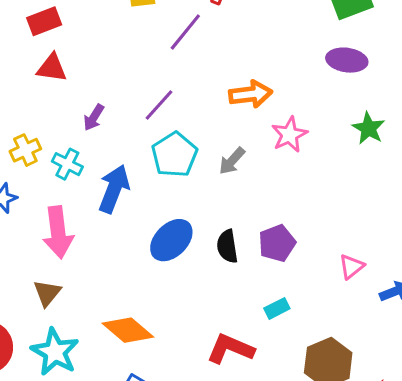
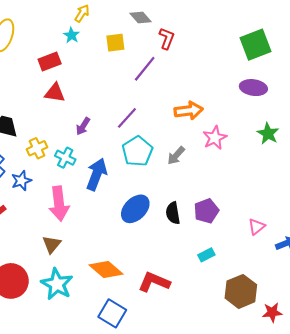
red L-shape: (230, 349) -> (154, 282), moved

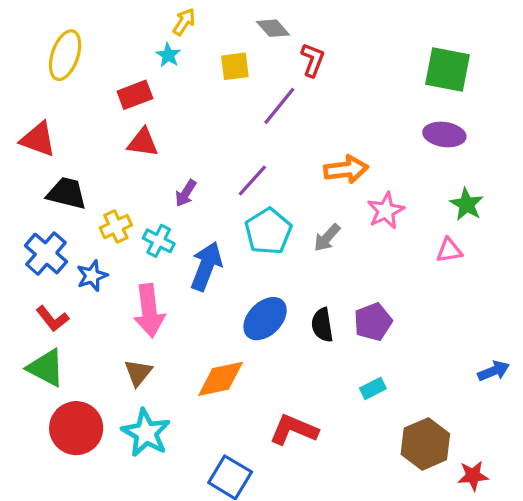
green square: (256, 45) -> (448, 69), turned 32
pink triangle: (257, 227) -> (449, 250), moved, turned 30
orange diamond: (106, 269) -> (221, 379), moved, turned -52

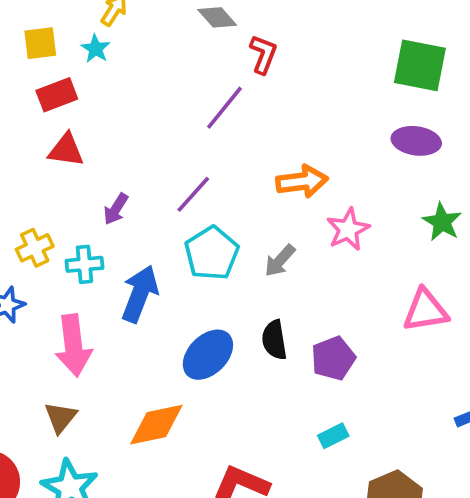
yellow square: (235, 66) -> (40, 43), moved
cyan cross: (159, 241) -> (84, 264), turned -32
pink triangle: (449, 250) -> (425, 310), moved, size x1.5
black semicircle: (322, 325) -> (274, 340), moved

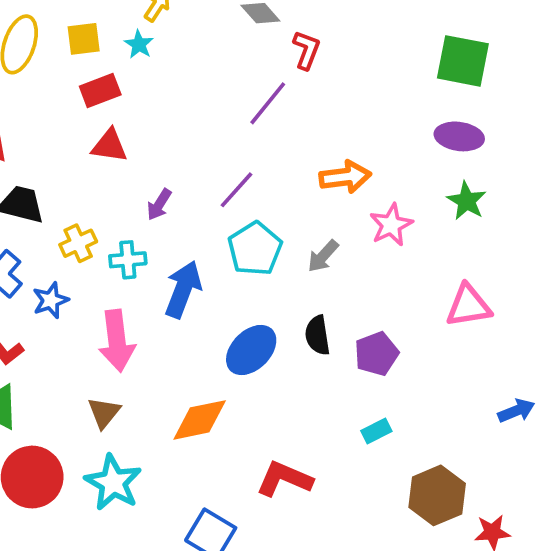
green star: (442, 222) -> (467, 201), moved

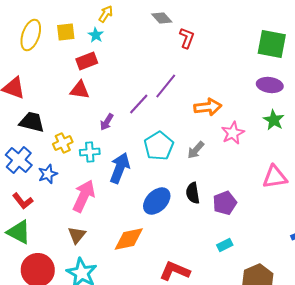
red rectangle: (100, 90) -> (87, 61), moved
purple line: (268, 103) -> (166, 86), moved
purple line: (236, 190) -> (139, 104), moved
pink arrow: (117, 341) -> (84, 196), turned -148

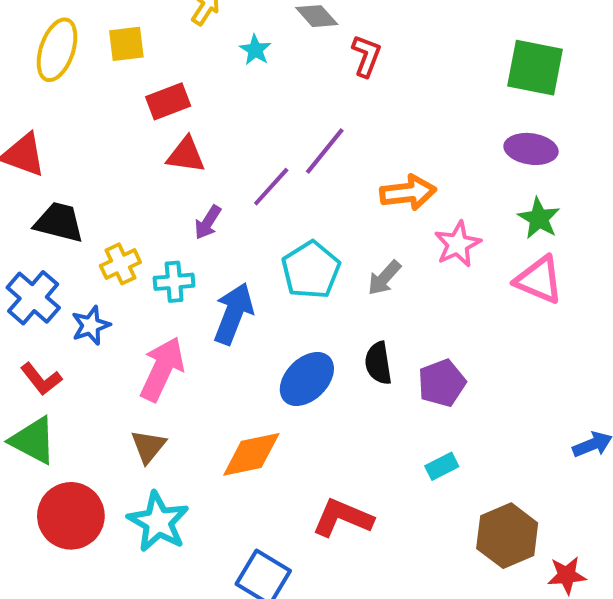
cyan star: (96, 35) -> (255, 50), moved
red triangle: (80, 90) -> (186, 155), moved
pink triangle: (275, 177) -> (539, 280), moved, turned 32

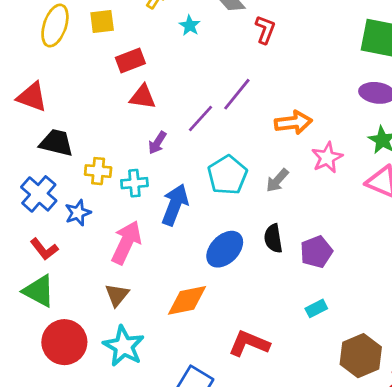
yellow cross: (120, 264) -> (98, 171), turned 30

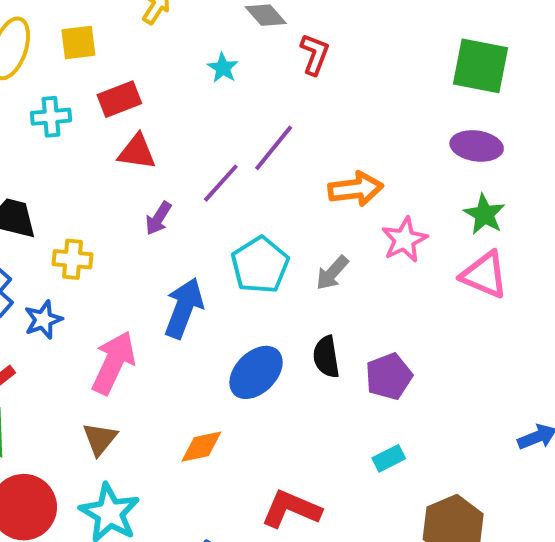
cyan star: (190, 26) -> (223, 68), moved
cyan cross: (134, 183) -> (51, 117), moved
orange diamond: (187, 300) -> (201, 447), size x0.7

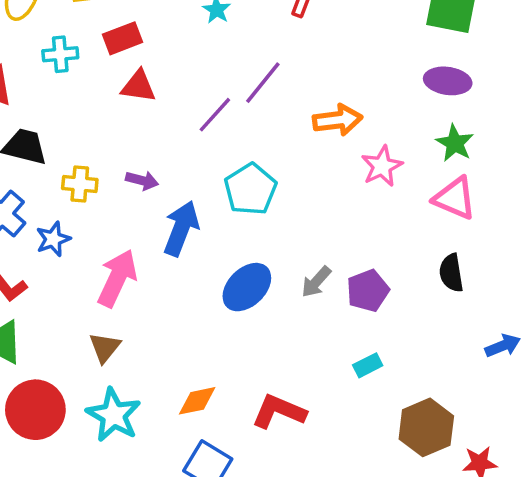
purple arrow: (158, 218) -> (142, 180), moved, turned -108
gray arrow: (332, 273) -> (316, 282), moved
black semicircle: (326, 357) -> (451, 273), moved
orange diamond: (201, 447) -> (197, 401), moved

